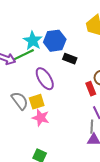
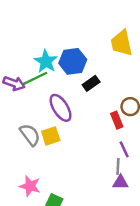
black rectangle: (70, 59) -> (91, 83), turned -56
pink star: (41, 118) -> (30, 186), moved

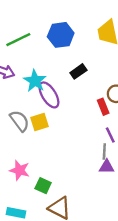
cyan star: (46, 61) -> (35, 81), moved
blue hexagon: (73, 61) -> (61, 35), moved
green line: (35, 79) -> (18, 40), moved

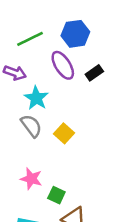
cyan star: (35, 81) -> (36, 98), moved
purple ellipse: (49, 95) -> (63, 65), moved
yellow square: (40, 122) -> (64, 133), moved, turned -30

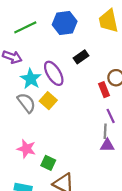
purple ellipse: (63, 65) -> (54, 73), moved
yellow square: (64, 133) -> (48, 101), moved

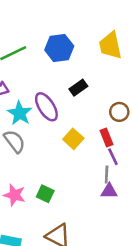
red rectangle: (104, 90) -> (107, 137), moved
yellow square: (48, 101) -> (73, 139), moved
green square: (48, 163) -> (45, 194), moved

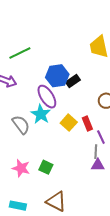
blue hexagon: (59, 48) -> (57, 76), moved
cyan star: (20, 113) -> (41, 114), moved
red rectangle: (107, 137) -> (87, 124), moved

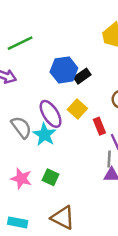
purple ellipse: (47, 97) -> (51, 114), moved
cyan star: (41, 114) -> (44, 135), moved
yellow square: (69, 123) -> (77, 109), moved

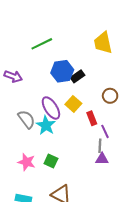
green line: (20, 43) -> (42, 44), moved

